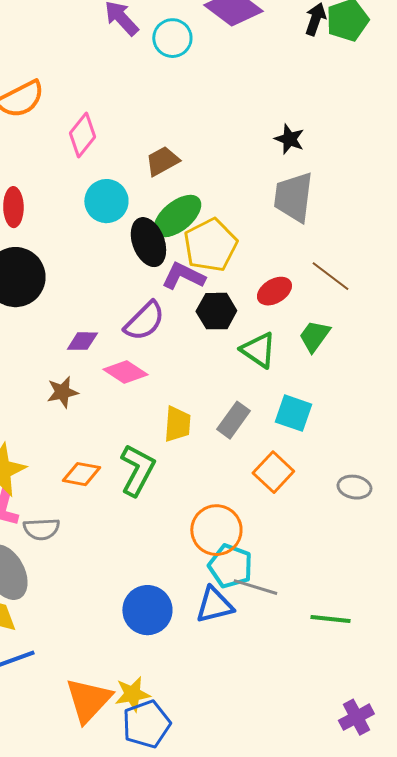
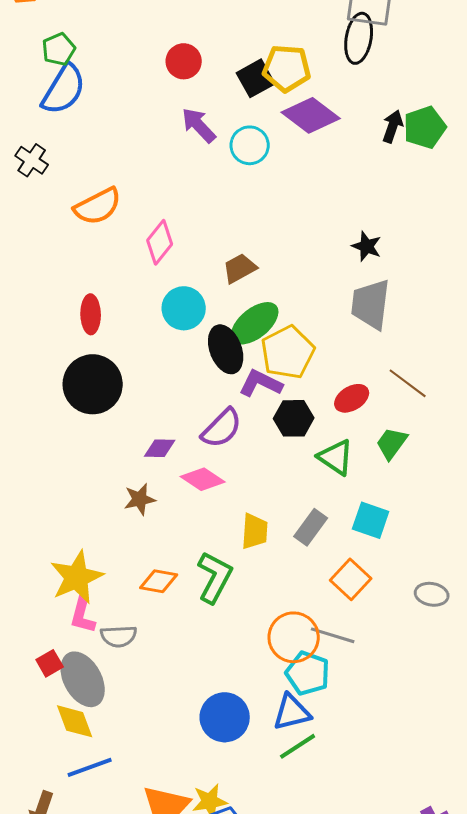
gray line: (255, 587) -> (333, 635), moved
green line: (330, 619) -> (298, 746), moved, turned -39

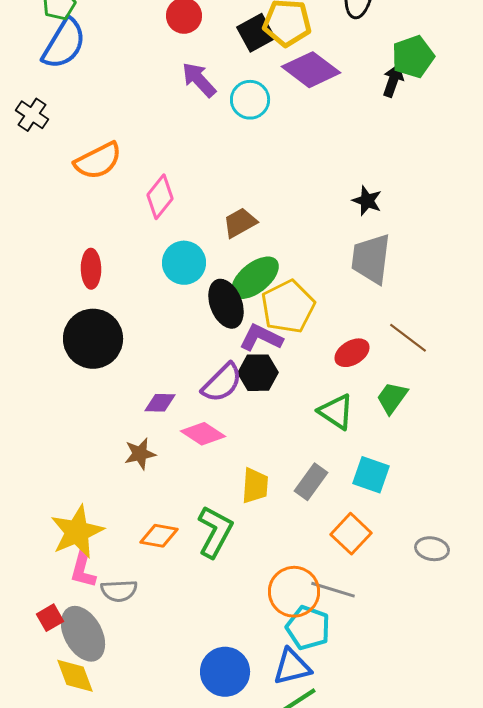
green pentagon: (425, 127) -> (413, 57), moved
black hexagon: (294, 418) -> (258, 373), moved

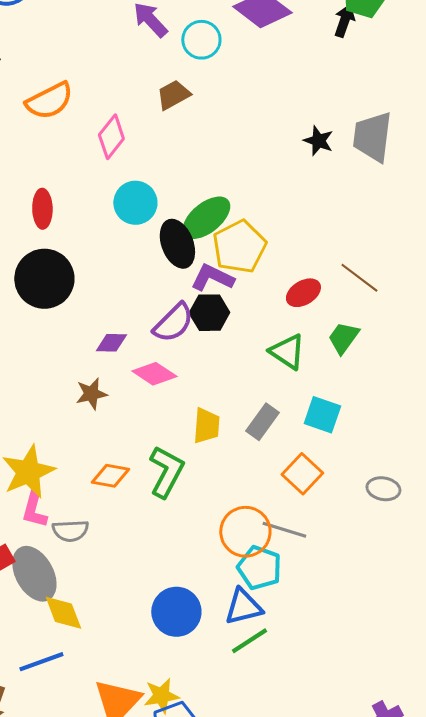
brown trapezoid: (240, 223) -> (173, 95), moved
gray trapezoid: (371, 259) -> (372, 137), moved
yellow diamond: (75, 676) -> (63, 613), moved

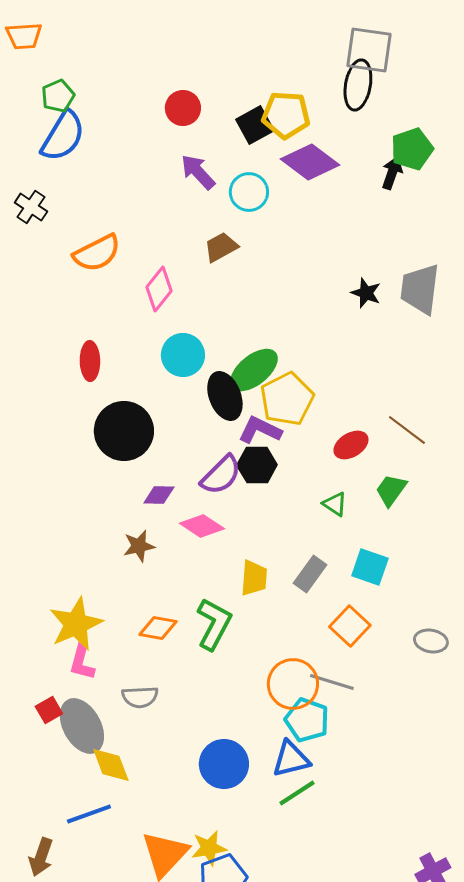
black circle: (44, 279) -> (124, 431), moved
green triangle: (287, 352) -> (335, 504), size x0.7
gray semicircle: (70, 531) -> (140, 697), moved

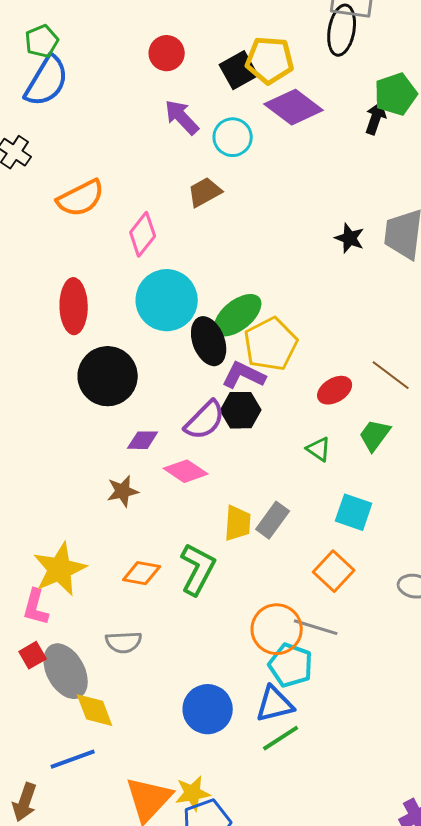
cyan circle: (183, 355) -> (167, 300), size x1.4
red ellipse: (90, 361) -> (74, 306), size x1.4
gray rectangle: (310, 574) -> (273, 520), moved
pink L-shape: (82, 662) -> (36, 607), moved

